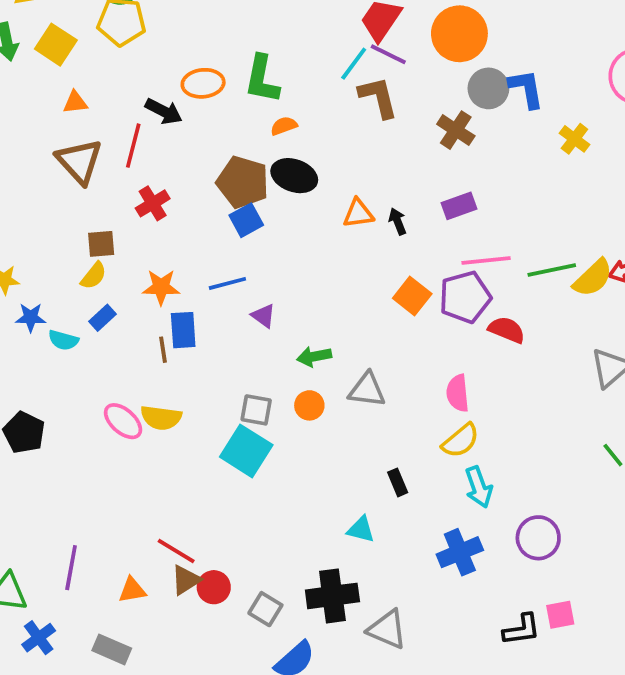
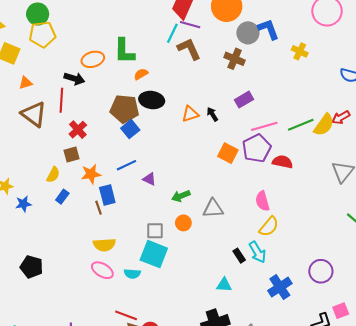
brown square: (101, 244) -> (72, 154), moved
cyan semicircle: (63, 340) -> (132, 274), moved
pink ellipse: (123, 421) -> (102, 270), moved
cyan arrow: (479, 487) -> (258, 252), moved

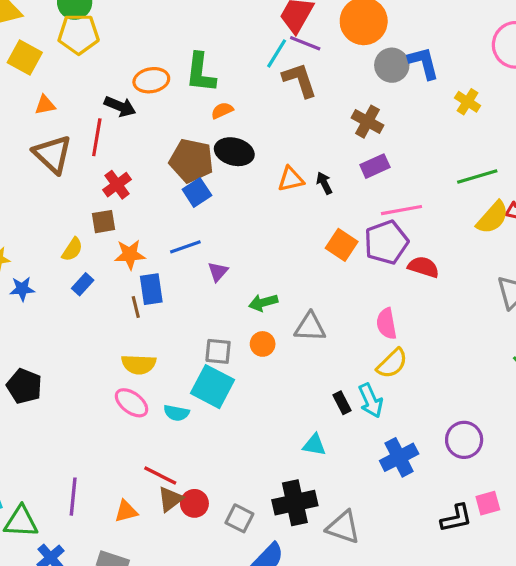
brown cross: (235, 59) -> (368, 122), moved
green line: (301, 125) -> (477, 176), moved
purple triangle: (149, 179) -> (218, 272), turned 40

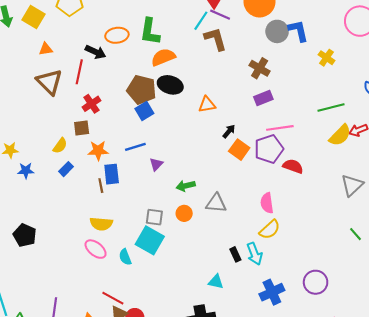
orange semicircle: (222, 110) -> (163, 57), size x1.6
black arrow: (324, 183) -> (229, 131), moved, turned 64
cyan semicircle: (176, 413) -> (125, 257), turned 56

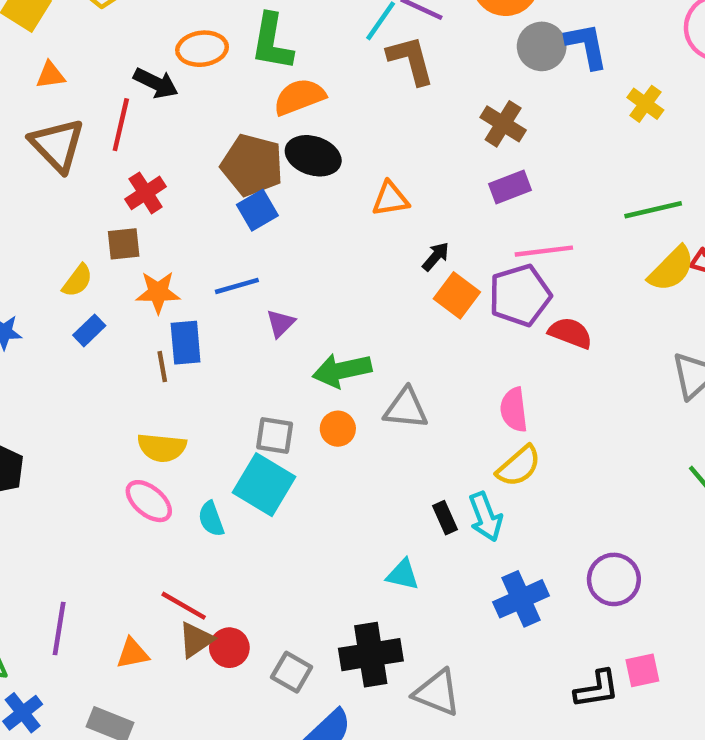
green arrow: (186, 186) -> (342, 370), size x1.4

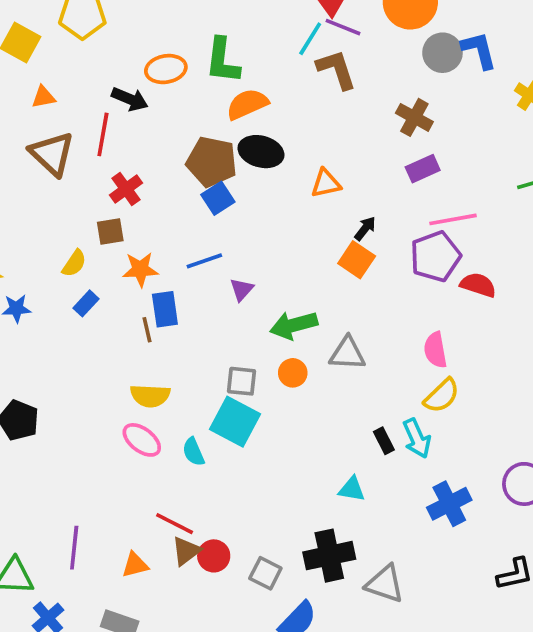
orange square: (457, 295) -> (357, 260), moved

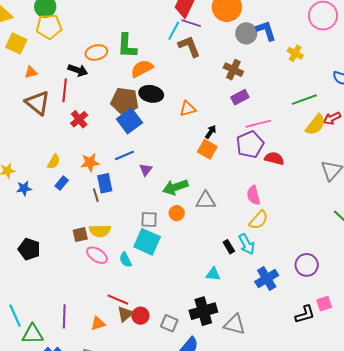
blue square: (218, 198) -> (129, 121), size x1.4
brown square: (110, 231) -> (80, 235), moved

